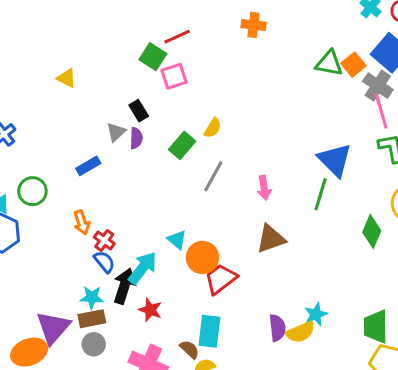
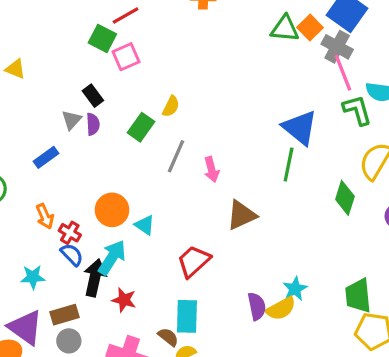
pink arrow: (264, 188) -> (212, 169), moved
orange circle: (202, 257) -> (112, 210), moved
cyan star: (92, 297) -> (33, 277), moved
purple triangle: (53, 328) -> (25, 328), turned -30

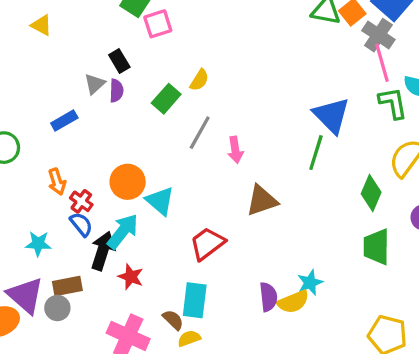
cyan triangle: (145, 225) -> (160, 201), size x1.4
green trapezoid: (358, 296) -> (376, 247), moved
gray circle: (69, 341) -> (57, 308), moved

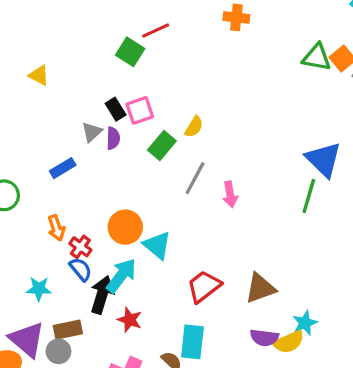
pink square: (158, 24) -> (140, 110), moved
brown triangle: (262, 201) -> (260, 288), moved
purple semicircle: (268, 297) -> (264, 338), turned 104

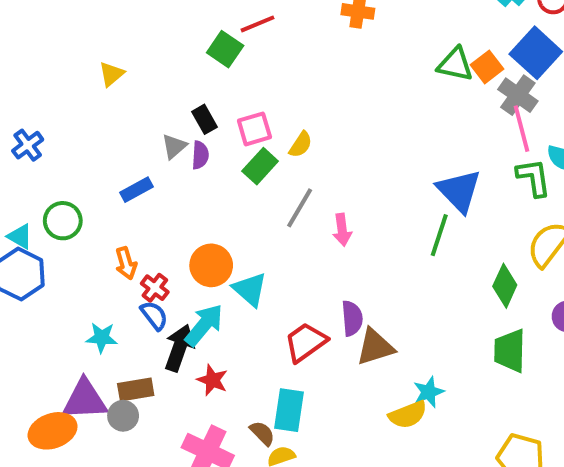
yellow triangle: (39, 75) -> (111, 74), turned 50
pink square: (140, 110) -> (254, 129), moved
purple semicircle: (264, 338) -> (352, 318), moved, turned -104
purple triangle: (27, 339) -> (85, 400), turned -45

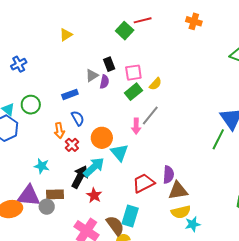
pink arrow: (342, 230) -> (136, 126), moved
blue semicircle: (154, 315) -> (78, 118), moved
cyan star: (429, 392) -> (193, 224), moved
yellow semicircle: (408, 415) -> (181, 212), moved
brown semicircle: (262, 433) -> (115, 226), size x1.5

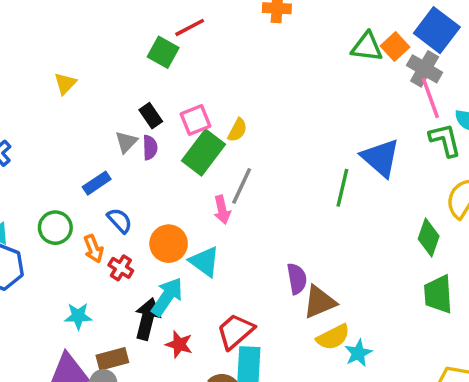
green rectangle: (134, 92) -> (203, 152), size x1.4
green circle: (31, 105) -> (55, 228), moved
green line: (218, 139) -> (342, 188), moved
red trapezoid: (144, 183) -> (235, 331), moved

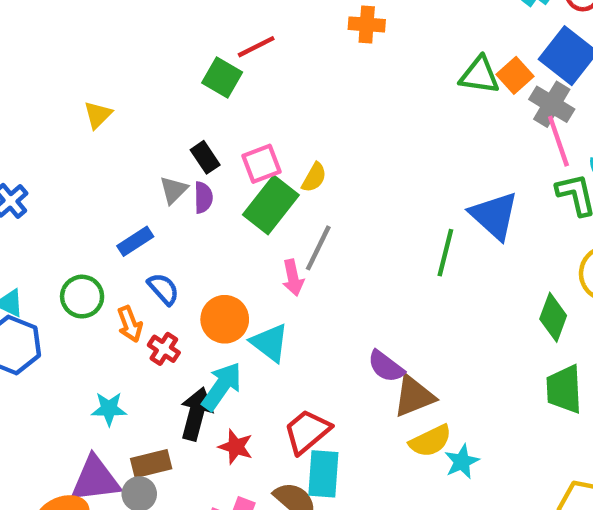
purple semicircle: (297, 279) -> (386, 366), turned 136

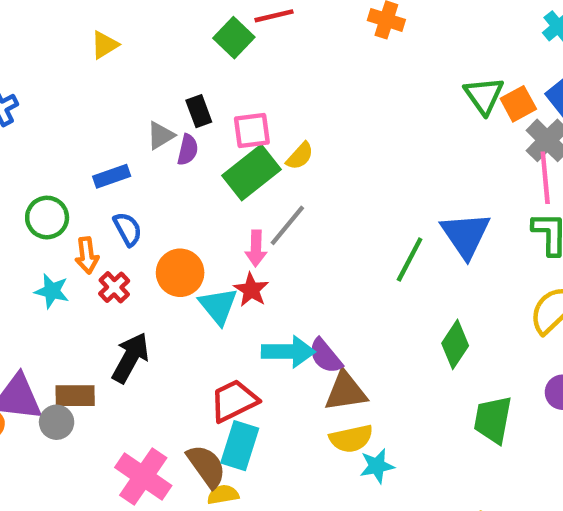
green triangle: (479, 75) -> (484, 95), turned 33
green diamond: (553, 317) -> (455, 344), moved
cyan arrow: (222, 386) -> (288, 352), moved, turned 42
cyan star: (109, 409) -> (52, 291), moved
red star: (236, 447) -> (251, 290), moved

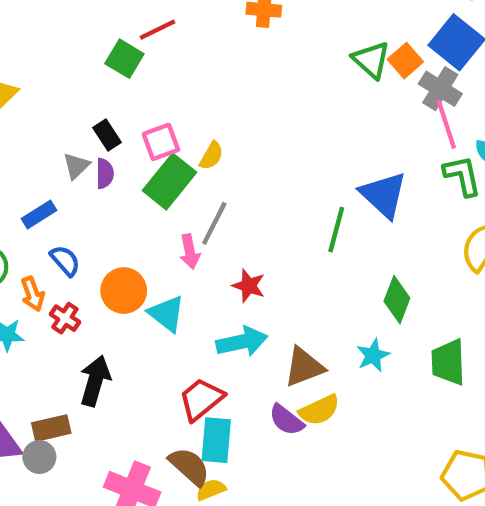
red star: (251, 290) -> (249, 286), moved
purple semicircle: (325, 356) -> (286, 420), moved
cyan star: (377, 466) -> (373, 355), moved

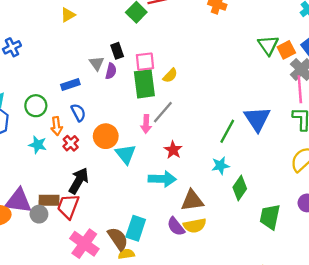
gray triangle: (76, 166) -> (97, 63), turned -35
green rectangle: (169, 181) -> (144, 84), turned -60
green diamond: (397, 300) -> (240, 188), moved
cyan star: (373, 355) -> (220, 166), moved
red trapezoid: (201, 399) -> (68, 206), moved, turned -44

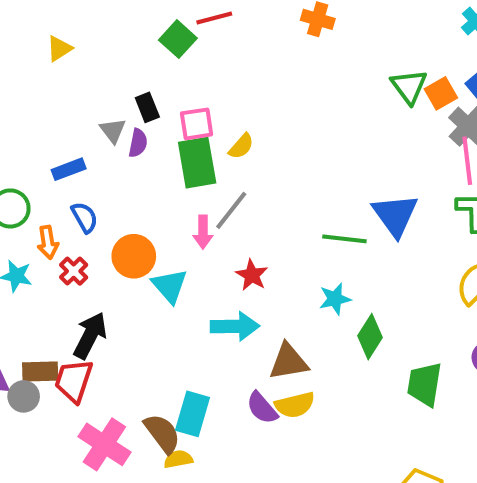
green line: (227, 131) -> (344, 239), turned 70

